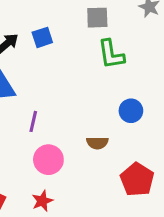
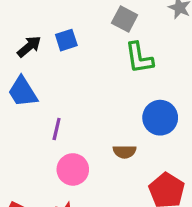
gray square: (97, 18) -> (125, 19), turned 30
blue circle: (131, 111) -> (160, 118), size x1.4

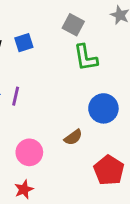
purple line: (57, 129) -> (16, 96), moved
brown semicircle: (125, 152) -> (73, 137), turned -36

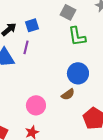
purple line: (16, 96) -> (26, 47), moved
blue circle: (103, 108) -> (78, 73), moved

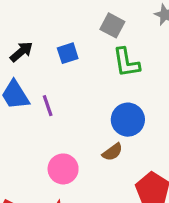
blue square: (32, 25) -> (68, 53), moved
purple line: (26, 47) -> (48, 106), moved, turned -32

